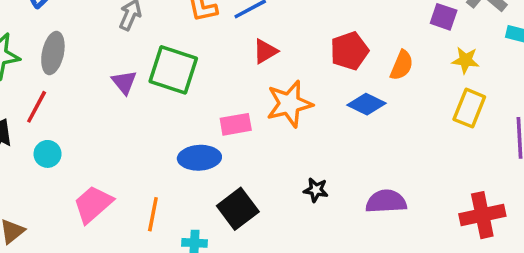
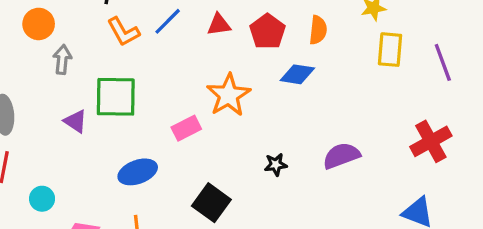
red triangle: (265, 51) -> (219, 25), moved, turned 40
cyan circle: (48, 154) -> (42, 199), moved
blue ellipse: (199, 158) -> (138, 172), moved

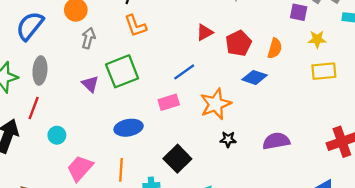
blue line: (168, 21) -> (184, 72), moved
red triangle: (219, 25) -> (205, 32), turned -30
yellow rectangle: (390, 50) -> (324, 71), turned 70
orange star: (229, 95) -> (216, 104), moved
green square: (116, 97) -> (122, 71), turned -32

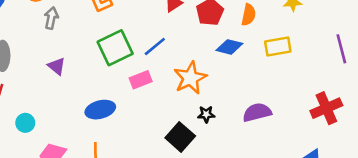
green square: (122, 71) -> (115, 48), moved
yellow rectangle: (324, 71) -> (278, 46), moved
black square: (177, 159) -> (180, 137), moved

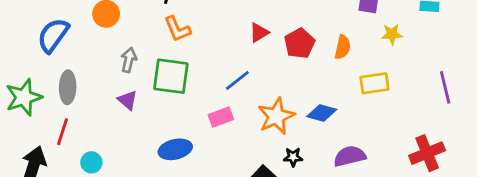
gray arrow: (51, 18) -> (129, 60), moved
blue diamond: (229, 47) -> (322, 113), moved
green square: (115, 48) -> (171, 76), moved, turned 32

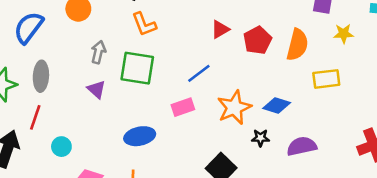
orange semicircle: (343, 47) -> (297, 45), size x1.4
black star: (293, 157) -> (260, 138), moved

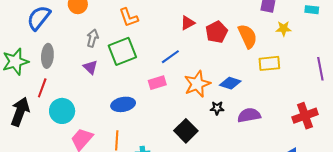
orange semicircle: (297, 45) -> (248, 36), turned -40
green square: (137, 68) -> (122, 51), turned -32
cyan circle: (61, 147) -> (62, 111), size x1.6

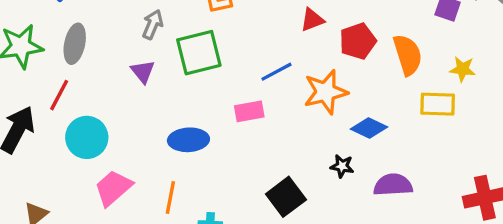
yellow star: (284, 29) -> (463, 69), moved
orange star: (197, 84) -> (326, 92), moved

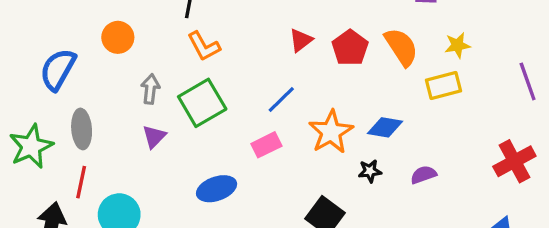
purple triangle: (143, 72) -> (154, 137), turned 40
orange star: (326, 92) -> (331, 132), moved
purple semicircle: (393, 185) -> (423, 175), size x0.7

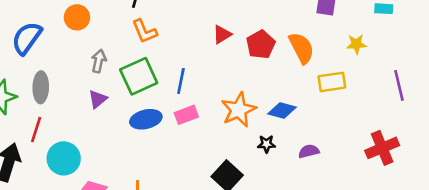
yellow star: (457, 45) -> (356, 44), moved
blue line: (281, 99) -> (181, 81), moved, turned -40
blue ellipse: (217, 189) -> (146, 119), moved

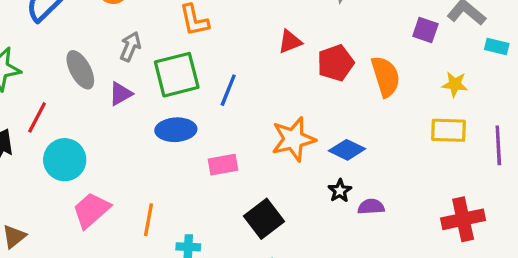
yellow rectangle: (332, 82) -> (448, 130), moved
gray ellipse: (41, 87) -> (80, 70), moved, turned -40
pink rectangle: (186, 115) -> (223, 165), moved
black star: (266, 144) -> (340, 191), moved, turned 30

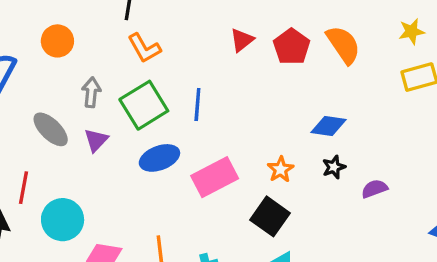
orange star: (293, 139) -> (281, 169), moved, size x0.6
pink rectangle: (223, 165) -> (215, 177), size x1.5
black star: (340, 191) -> (334, 167), turned 30
purple semicircle: (371, 207) -> (374, 189), moved

